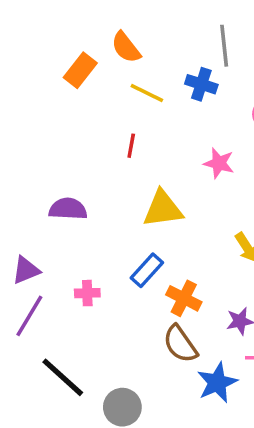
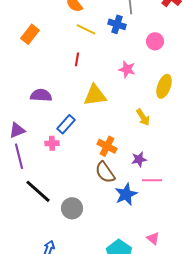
orange rectangle: (80, 70) -> (30, 34), moved
blue rectangle: (147, 270) -> (66, 124), moved
purple line: (29, 316) -> (19, 156), turned -45

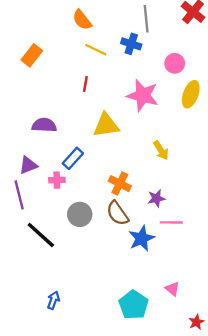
pink star: (127, 69) -> (143, 95), size x1.6
yellow ellipse: (164, 86) -> (191, 94), moved
purple triangle: (17, 130) -> (28, 165), moved
gray circle: (72, 208) -> (80, 214), moved

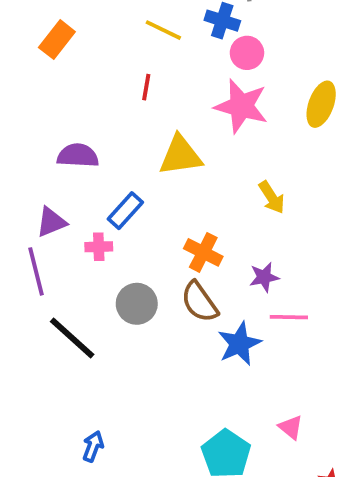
pink circle: (175, 63) -> (247, 53), moved

